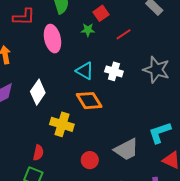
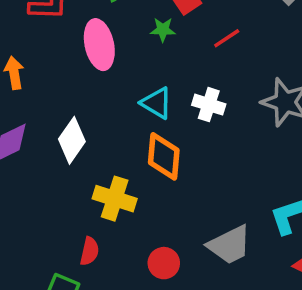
orange diamond: (89, 101) -> (164, 156), turned 36
red semicircle: (38, 153) -> (89, 251), moved

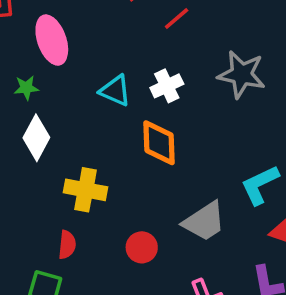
green star: (163, 30) -> (26, 88), moved
white cross: (209, 105) -> (167, 86), turned -36
orange diamond: (164, 156) -> (159, 143), moved

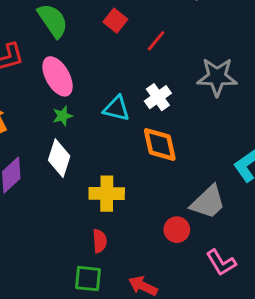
green star: (26, 88) -> (63, 116), moved
red circle: (142, 247) -> (177, 230), moved

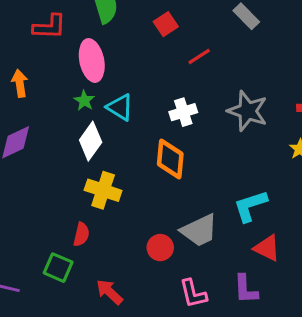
cyan triangle: (116, 108) -> (120, 107), moved
green star: (63, 116) -> (84, 101), turned 30
white diamond: (59, 158) -> (91, 141), moved

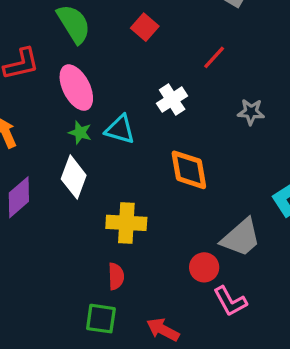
red line: (199, 57) -> (214, 57), moved
gray star: (248, 111) -> (251, 112), moved, size x0.6
white cross: (183, 112) -> (172, 100), moved
white diamond: (91, 141) -> (74, 177), moved
pink L-shape: (193, 294) -> (230, 301), moved

